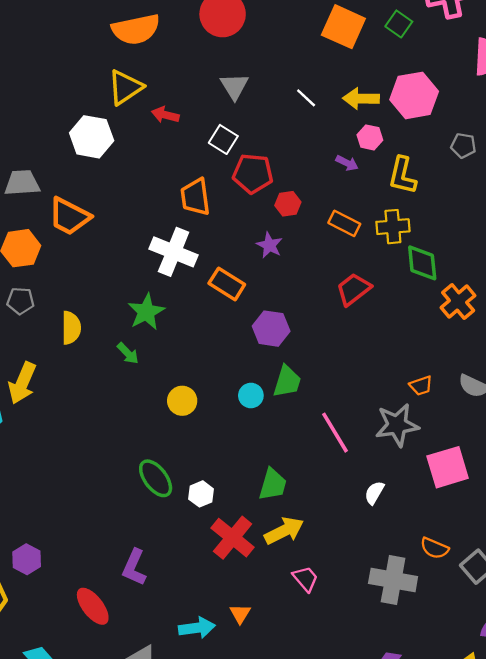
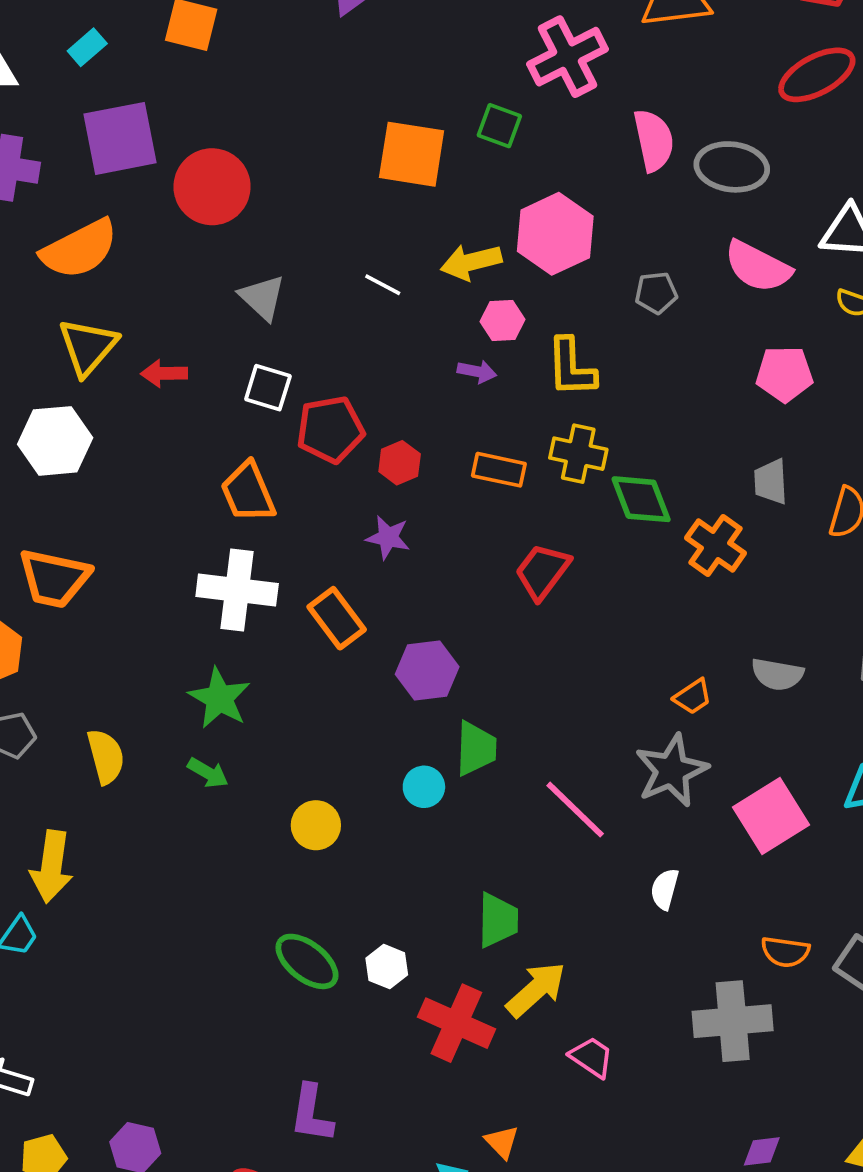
yellow cross: (393, 227) -> (578, 454), turned 32
orange rectangle: (227, 284) -> (337, 618), turned 36

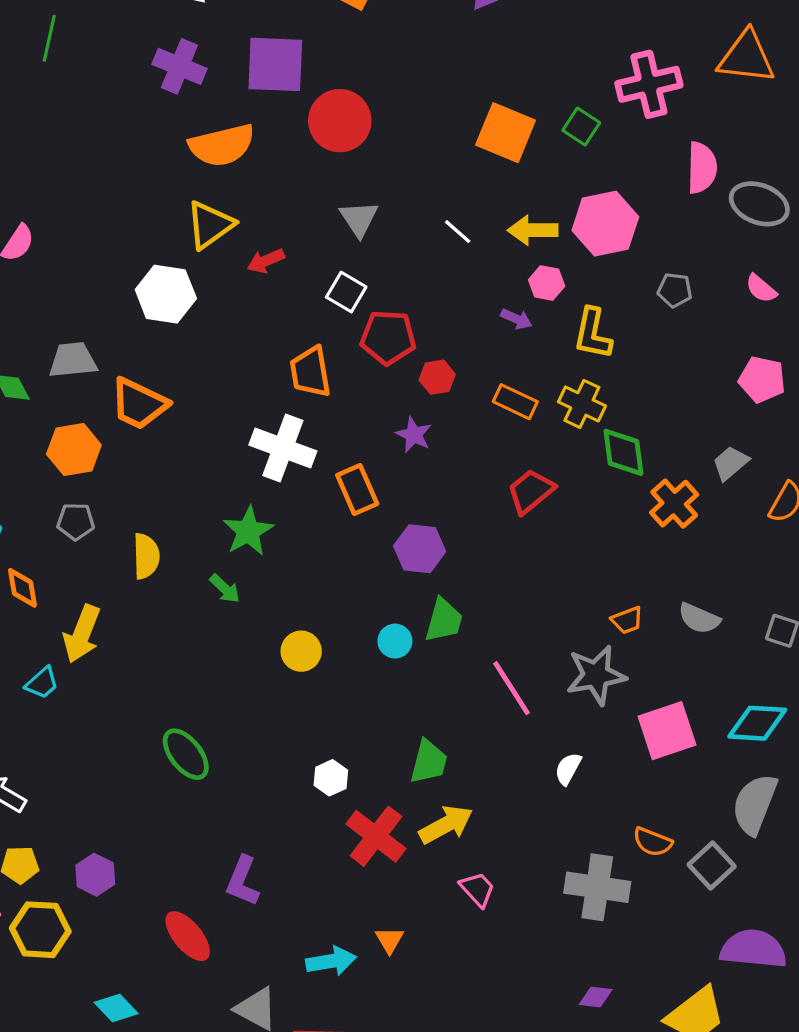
pink semicircle: (758, 267) -> (761, 289), size x0.6
red arrow: (164, 373) -> (266, 261), turned -36
gray trapezoid: (771, 482) -> (730, 463), turned 39
green ellipse: (307, 961) -> (186, 754), moved

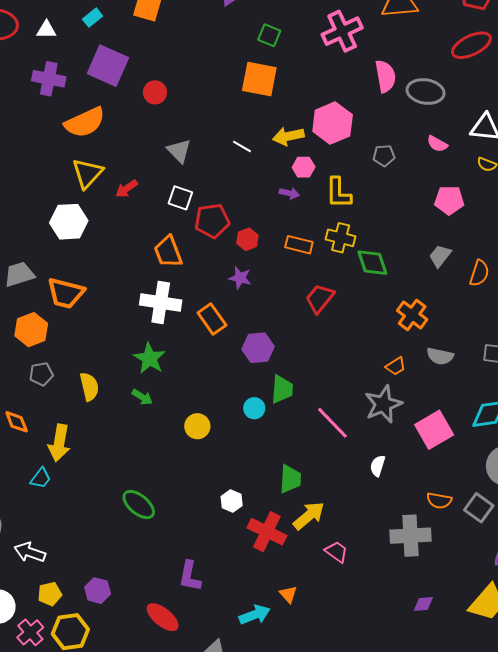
purple square: (275, 64) -> (108, 66), turned 33
red circle: (340, 121) -> (155, 92), size x0.6
green square: (581, 127) -> (269, 35), moved
orange cross: (674, 504) -> (412, 315), moved

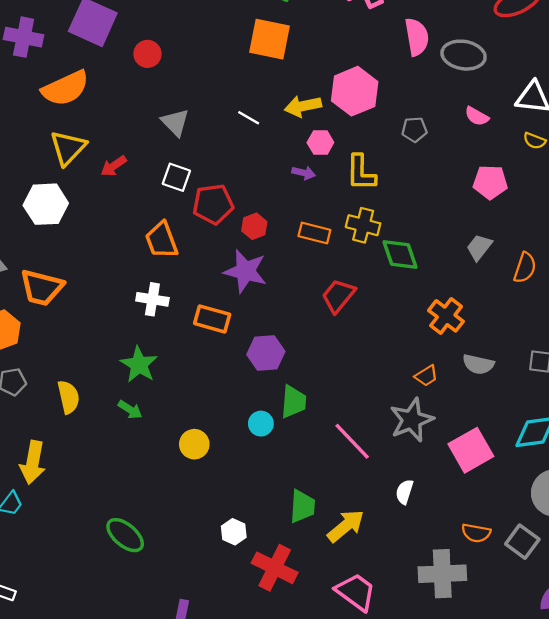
purple star: (240, 278) -> (245, 271), size x1.6
white cross: (161, 302) -> (152, 299), size x0.7
orange rectangle: (212, 319) -> (212, 319), turned -40
yellow arrow: (309, 516) -> (346, 526), moved
pink trapezoid: (336, 552) -> (356, 592), size x1.5

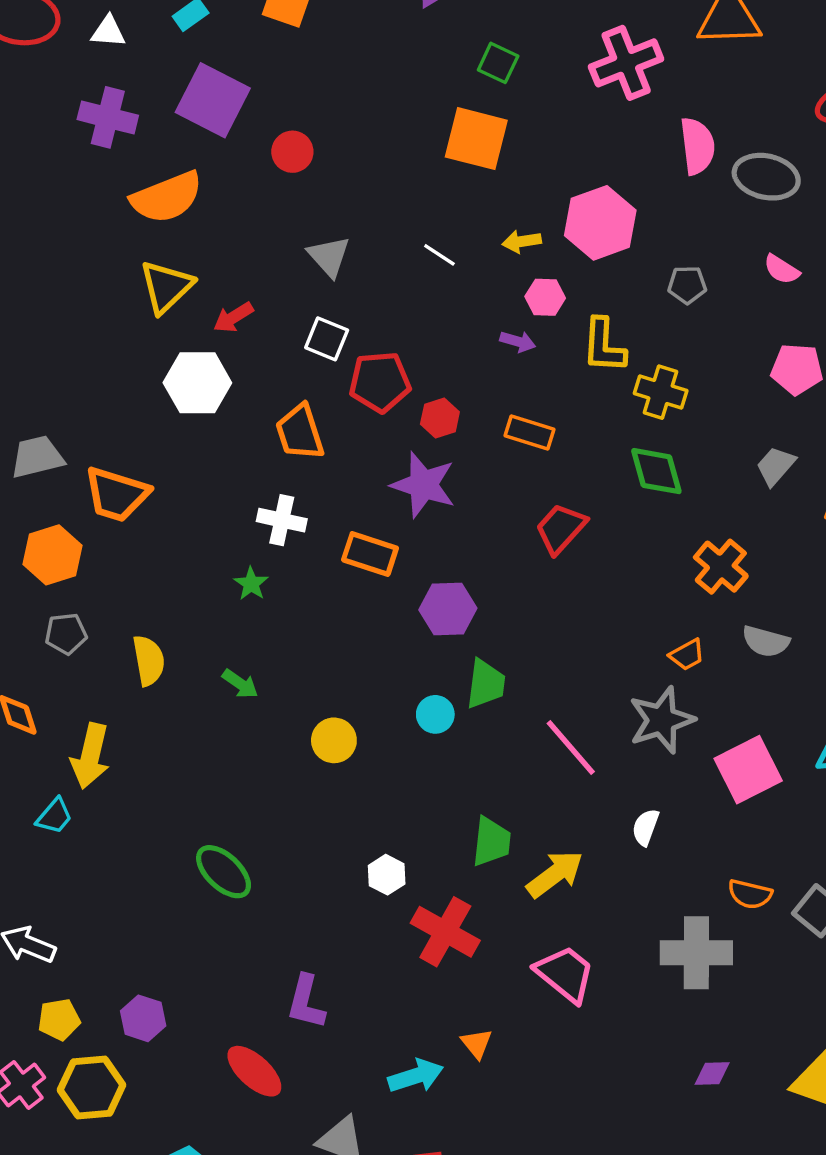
yellow arrow: (303, 106) -> (522, 241), size x0.7
white hexagon: (46, 204) -> (197, 383), moved
yellow cross: (363, 225) -> (661, 392), moved
green star: (139, 365) -> (251, 584), moved, size x0.6

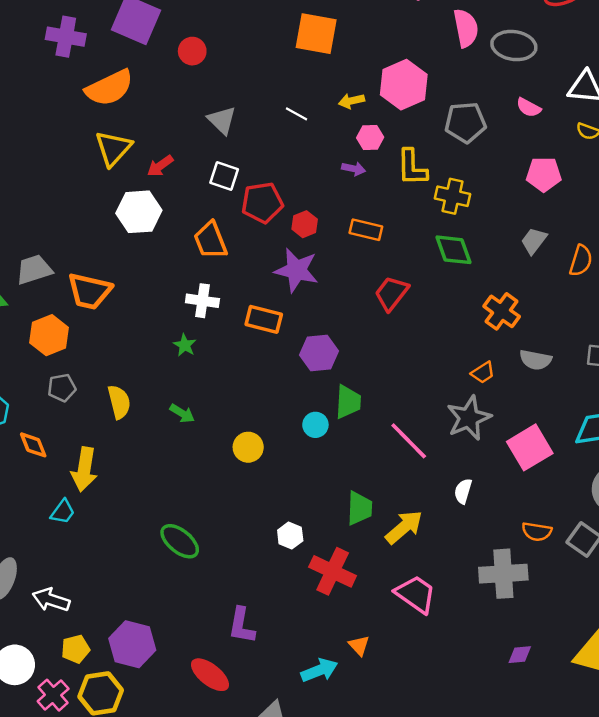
gray pentagon: (687, 285) -> (465, 122), size x1.6
purple hexagon: (143, 1018) -> (132, 644), size x1.5

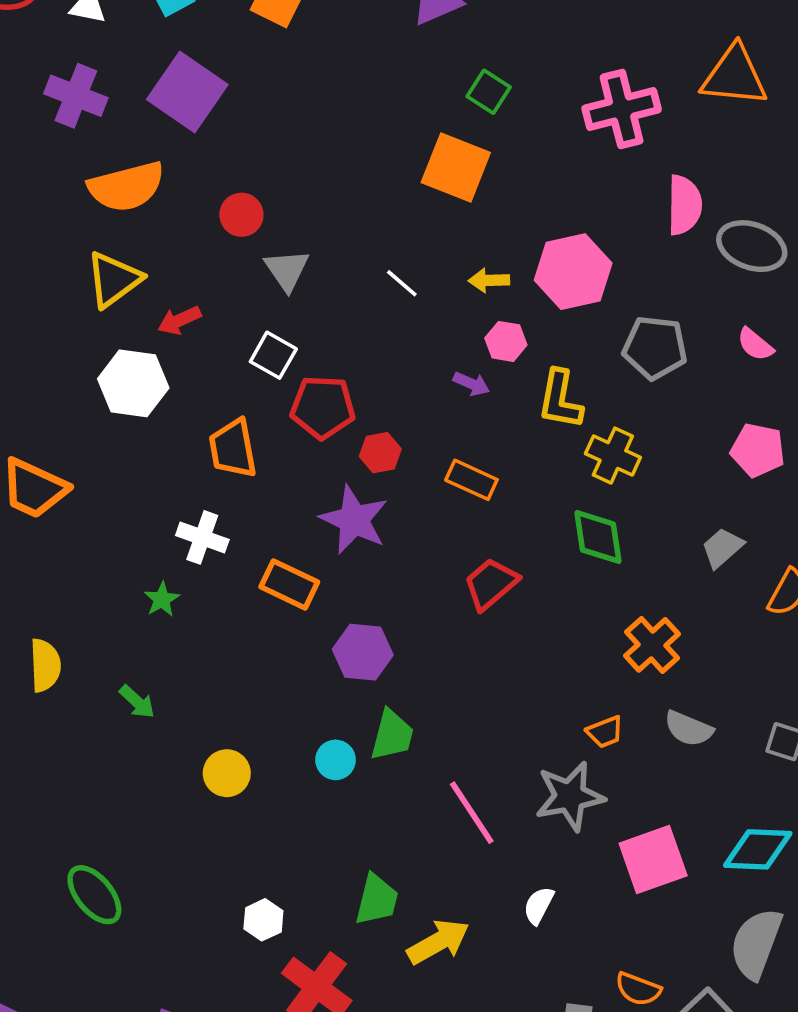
red circle: (192, 51) -> (241, 215), moved

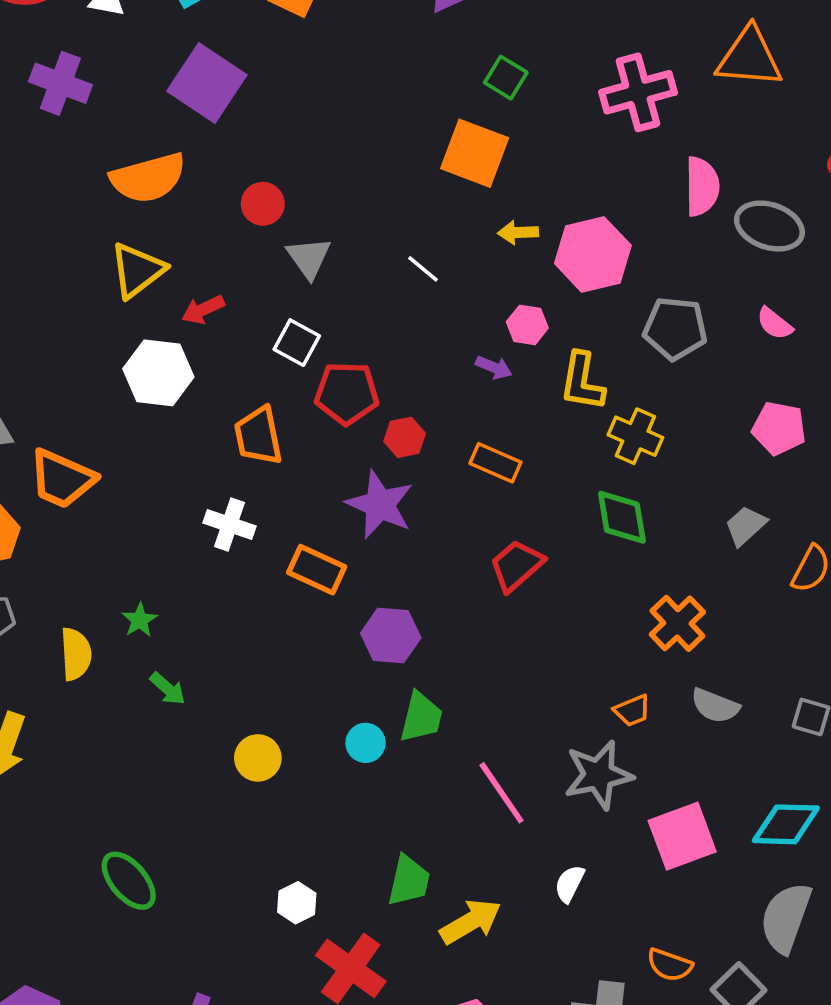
purple cross: (76, 96) -> (60, 83), moved
yellow arrow: (489, 280) -> (518, 232), moved
green star: (162, 599) -> (140, 620), moved

